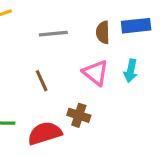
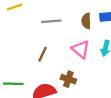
brown line: (42, 81) -> (43, 54), turned 49

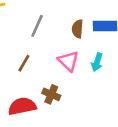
gray line: (51, 21) -> (37, 26), turned -66

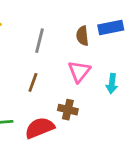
pink triangle: (68, 61) -> (79, 71), turned 35
cyan arrow: (97, 62) -> (112, 84), moved

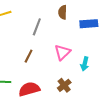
brown semicircle: (82, 36) -> (63, 12), moved
brown cross: (68, 110) -> (64, 85), moved, turned 32

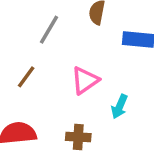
brown cross: (64, 85) -> (78, 137), turned 32

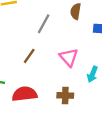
pink triangle: (85, 80) -> (69, 57), turned -36

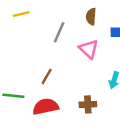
brown line: (29, 56) -> (47, 76), moved
pink triangle: (69, 57) -> (89, 49), moved

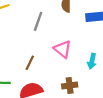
pink triangle: (89, 49) -> (63, 49), moved

